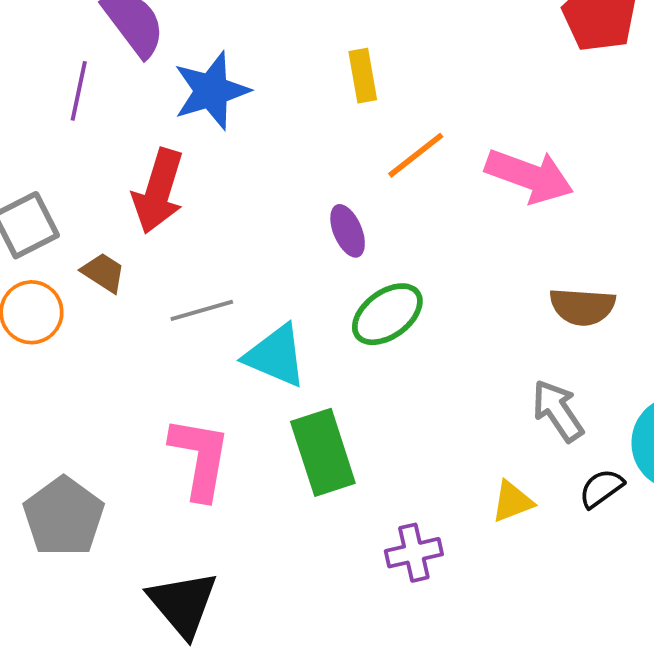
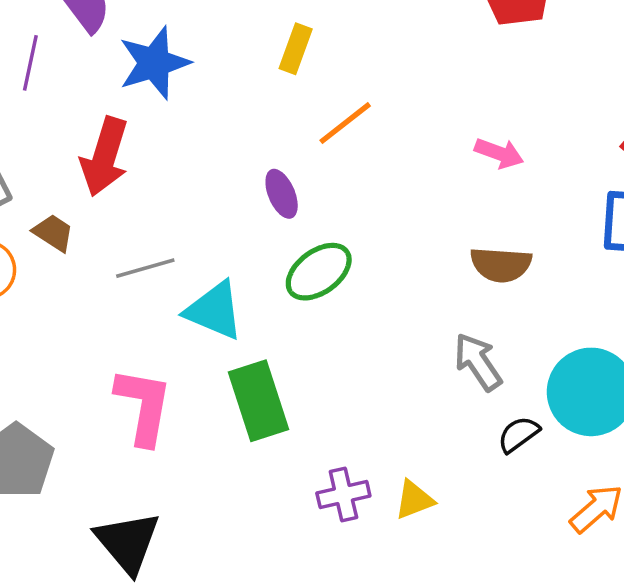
yellow rectangle: (363, 76) -> (296, 49), turned 30
pink arrow: (529, 176) -> (499, 153), moved, size x0.6
yellow triangle: (512, 502) -> (414, 500), moved

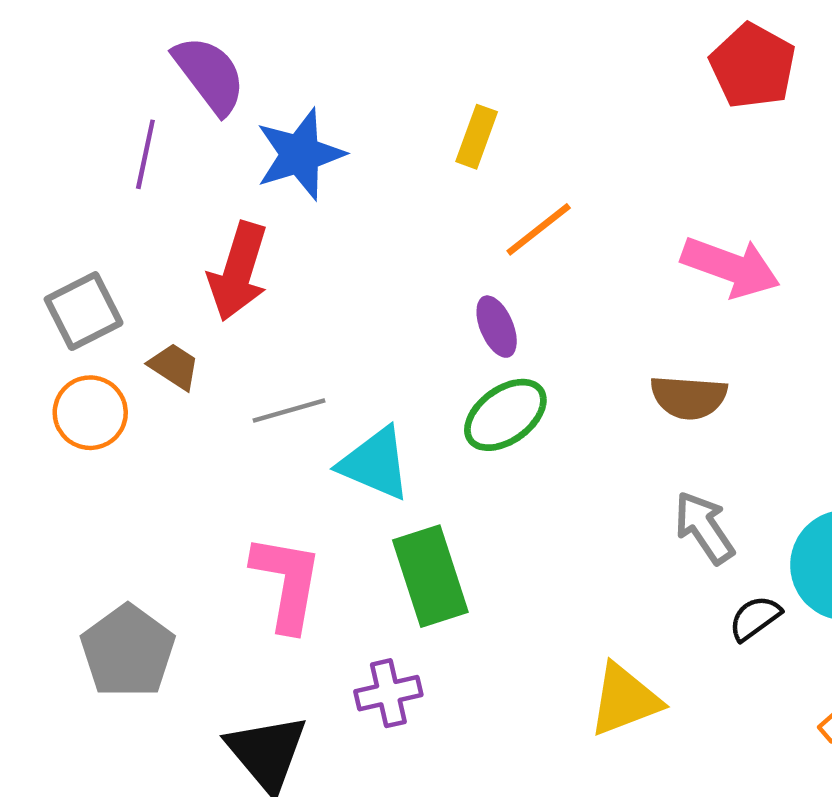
pink arrow: (499, 153) -> (731, 267), size x1.6
purple ellipse: (282, 194) -> (497, 327), moved
brown semicircle: (501, 265) -> (689, 397), moved
purple cross: (343, 495) -> (388, 693), moved
yellow triangle: (414, 500) -> (625, 700), size x1.5

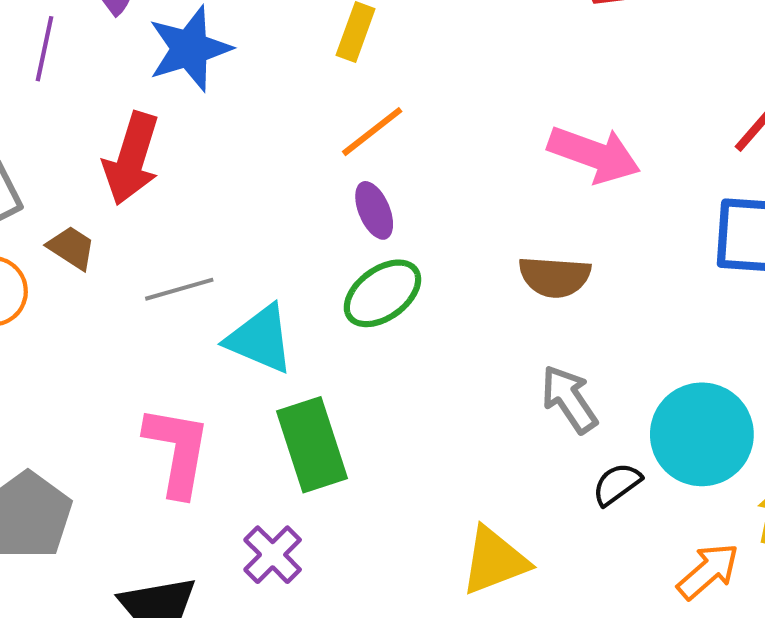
orange line: (539, 229) -> (372, 132), moved
purple cross: (388, 693) -> (273, 555), turned -32

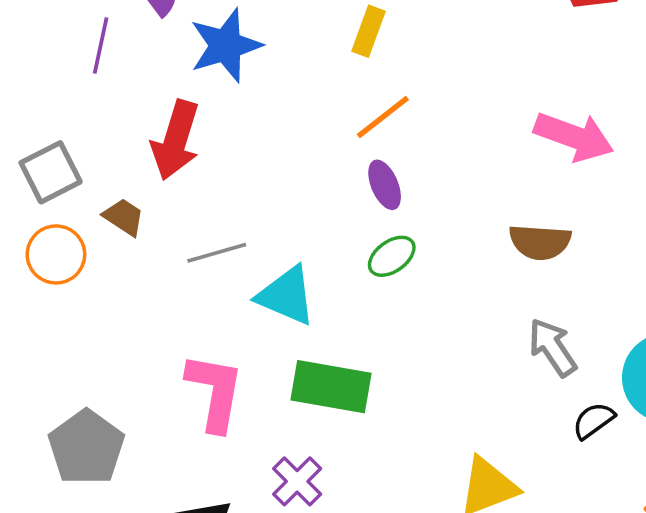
green ellipse: (382, 293) -> (392, 256), size x0.7
green rectangle: (312, 445) -> (331, 387), turned -62

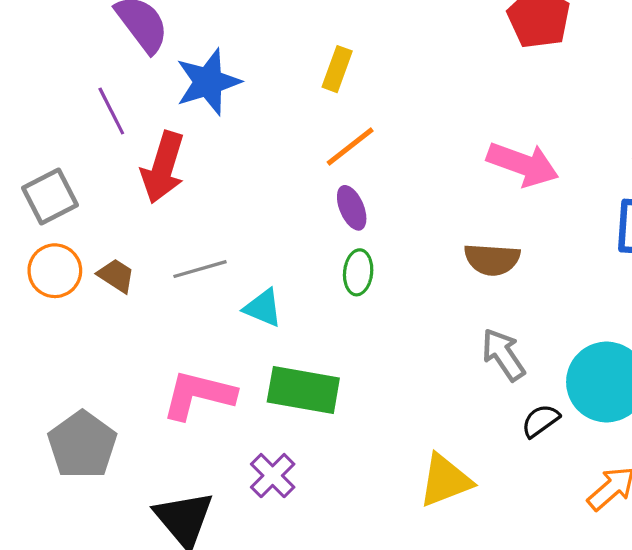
purple line: (101, 46) -> (111, 111), moved, turned -39
brown trapezoid: (124, 217) -> (116, 276), moved
green ellipse: (392, 256) -> (358, 272), turned -48
cyan triangle: (286, 296) -> (263, 308), size x0.7
pink L-shape: (215, 392) -> (198, 395), turned -86

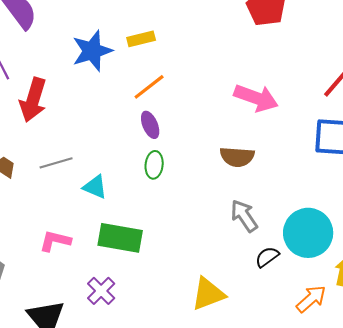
yellow rectangle: (337, 69) -> (141, 39), turned 56
blue star: (208, 82) -> (92, 51), moved
pink L-shape: (198, 395) -> (55, 241), size x0.7

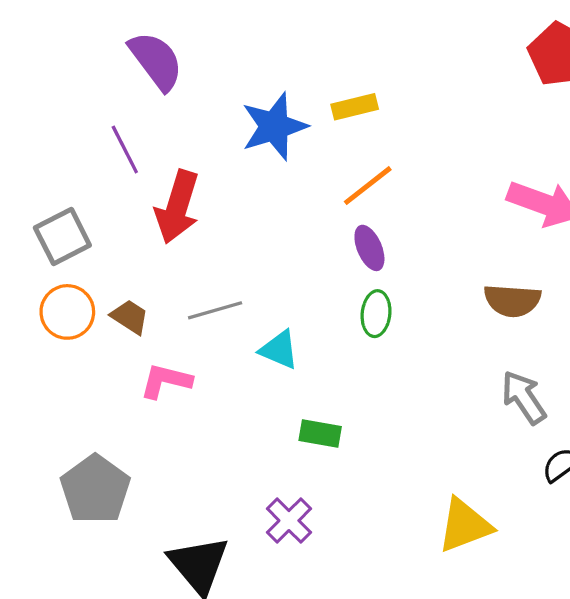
green rectangle: (120, 238) -> (320, 433), size x0.6
pink L-shape: (55, 241) -> (166, 381), moved

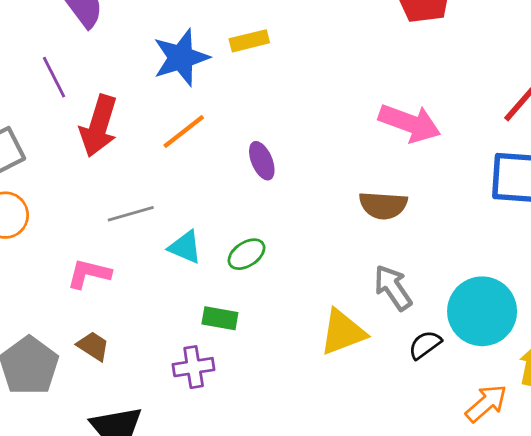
orange line: (368, 186) -> (184, 131), moved
green ellipse: (376, 314) -> (246, 254), moved, turned 51
brown trapezoid: (130, 317) -> (93, 346), moved
purple cross: (289, 521) -> (194, 367), moved, turned 36
yellow triangle: (465, 525) -> (343, 332), moved

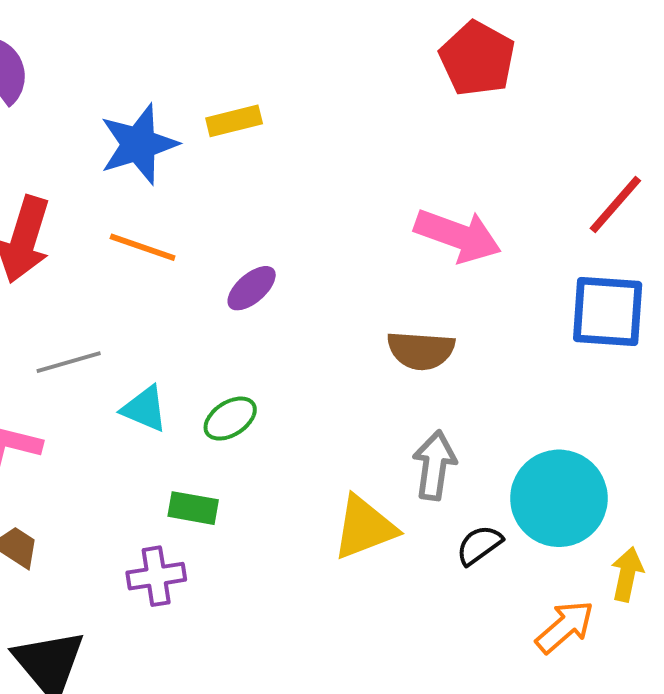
orange line: (184, 131) -> (143, 247), turned 57
purple ellipse: (262, 161) -> (252, 288), turned 72
gray arrow: (393, 288) -> (434, 465), turned 42

